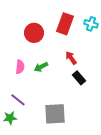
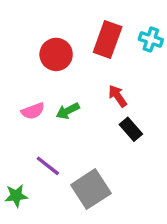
pink semicircle: (20, 67) -> (33, 111), turned 64
purple line: (18, 100) -> (48, 166), moved
gray square: (55, 114) -> (91, 189), turned -30

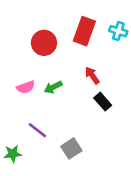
gray square: (91, 189) -> (71, 148), size x0.7

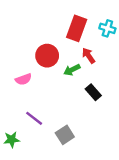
red circle: (44, 43) -> (47, 56), moved
red arrow: (92, 75) -> (88, 56), moved
green arrow: (53, 87) -> (72, 70), moved

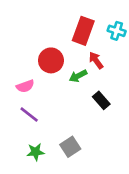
purple line: (34, 118) -> (29, 115), moved
green star: (12, 140) -> (36, 152), moved

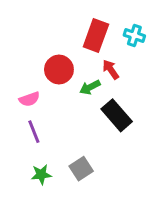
black rectangle: (101, 100) -> (117, 115), size x1.5
purple line: (29, 115) -> (34, 132), turned 30

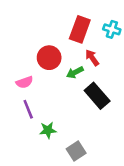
gray square: (81, 169) -> (76, 151), moved
green star: (41, 174) -> (48, 130), moved

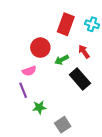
red arrow: (92, 58) -> (84, 52), moved
pink semicircle: (25, 82) -> (29, 71), moved

